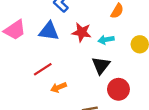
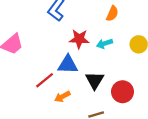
blue triangle: (49, 31) -> (68, 65), moved
black triangle: (101, 65) -> (95, 80), moved

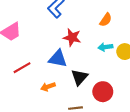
cyan arrow: (104, 44) -> (105, 47), moved
red line: (45, 80) -> (22, 68), moved

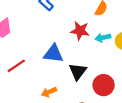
red star: (72, 37) -> (80, 31), moved
orange arrow: (48, 87) -> (49, 92), moved

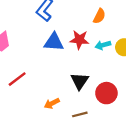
blue triangle: (53, 54) -> (54, 42), moved

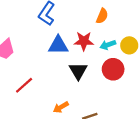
black triangle: (80, 81) -> (78, 71), moved
red circle: (106, 93) -> (113, 69), moved

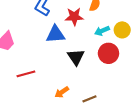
red star: (84, 41) -> (74, 17), moved
red line: (24, 85) -> (26, 74), turned 30

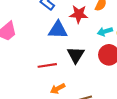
red line: (26, 74) -> (47, 65), moved

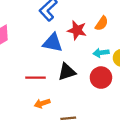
black triangle: (76, 55) -> (67, 72), turned 30

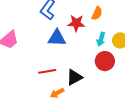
cyan arrow: (101, 53) -> (101, 39), turned -56
black triangle: (67, 72) -> (74, 77), moved

